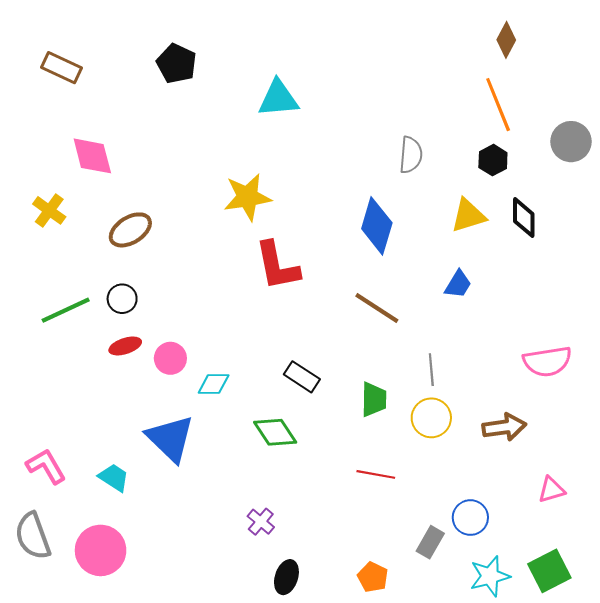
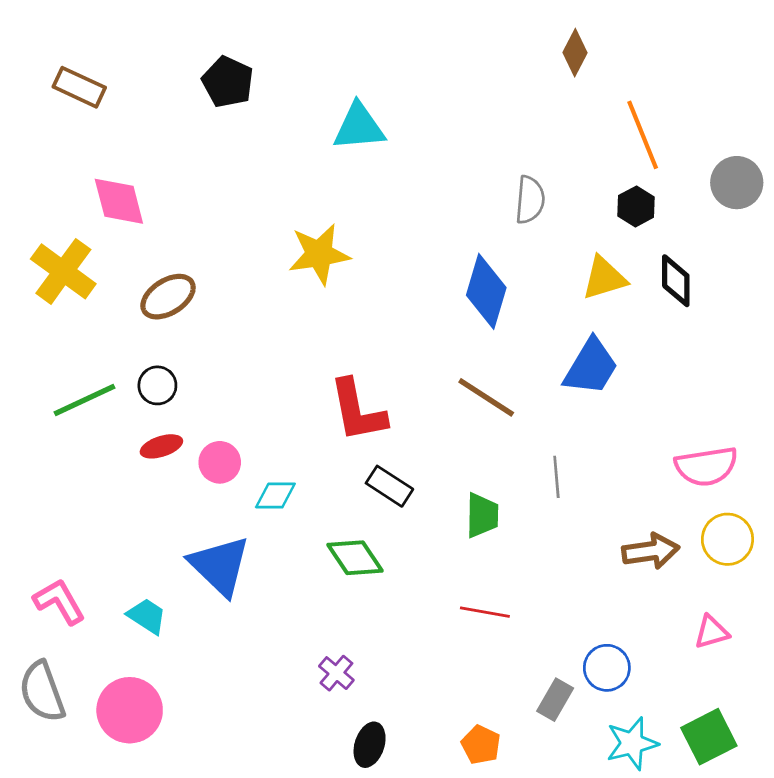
brown diamond: (506, 40) -> (575, 53), moved
yellow cross: (49, 210) -> (63, 271), size x1.5
red L-shape: (277, 266) -> (358, 411), moved
blue trapezoid: (458, 284) -> (591, 367), size x1.6
yellow circle: (431, 418) -> (727, 539), moved

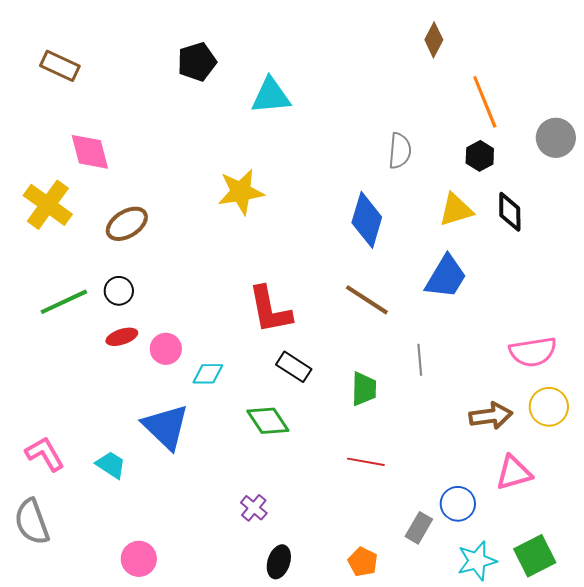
black pentagon: (228, 82) -> (197, 62), moved, turned 30
pink triangle: (712, 632) -> (514, 473), moved, size x1.4
pink circle: (130, 710) -> (139, 559), moved, size x0.7

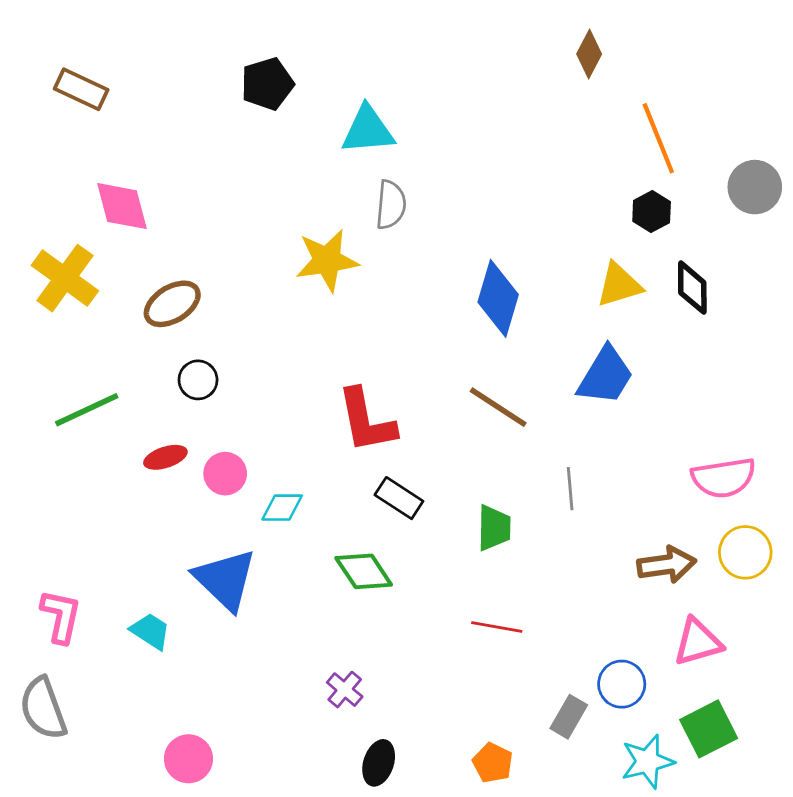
gray semicircle: (400, 151) -> (391, 205), moved
black circle: (119, 291) -> (198, 380), moved
pink L-shape: (45, 454) -> (61, 616), turned 42
green square: (535, 556) -> (709, 729), moved

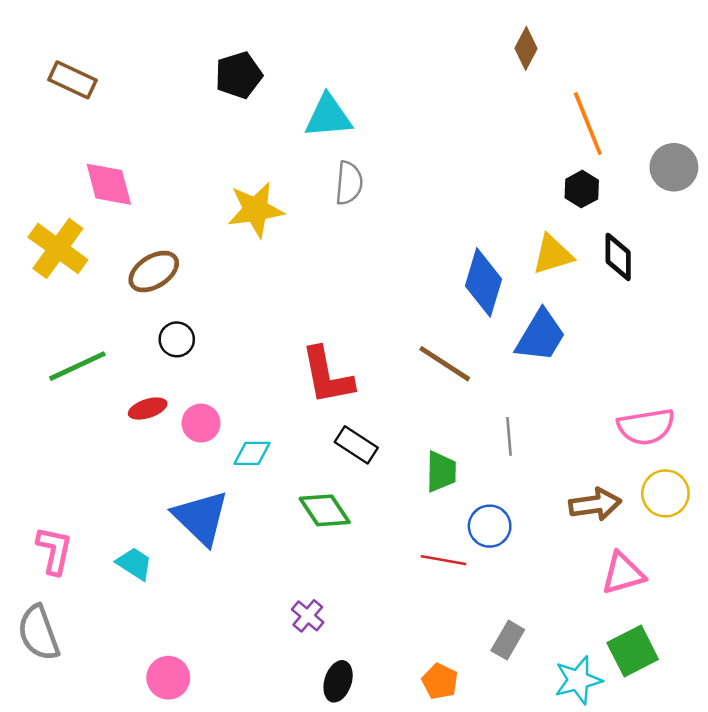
yellow star: (327, 260) -> (256, 210), moved
blue diamond: (498, 298) -> (484, 282), moved
blue circle: (622, 684) -> (490, 526), moved

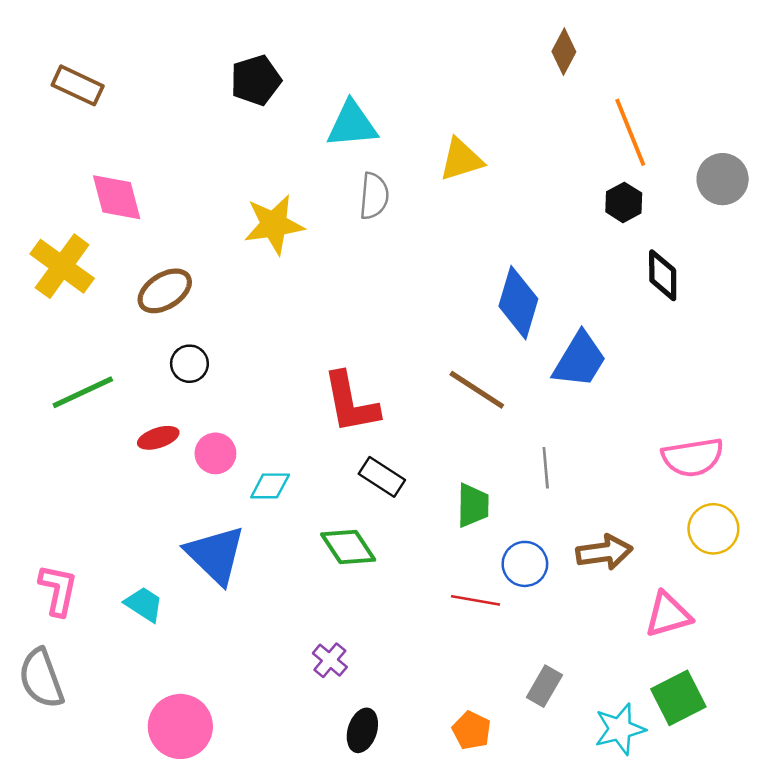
yellow triangle: (553, 255) -> (461, 160), moved
brown arrow: (595, 504) -> (604, 552), moved
pink circle: (168, 678) -> (180, 726), size x1.4

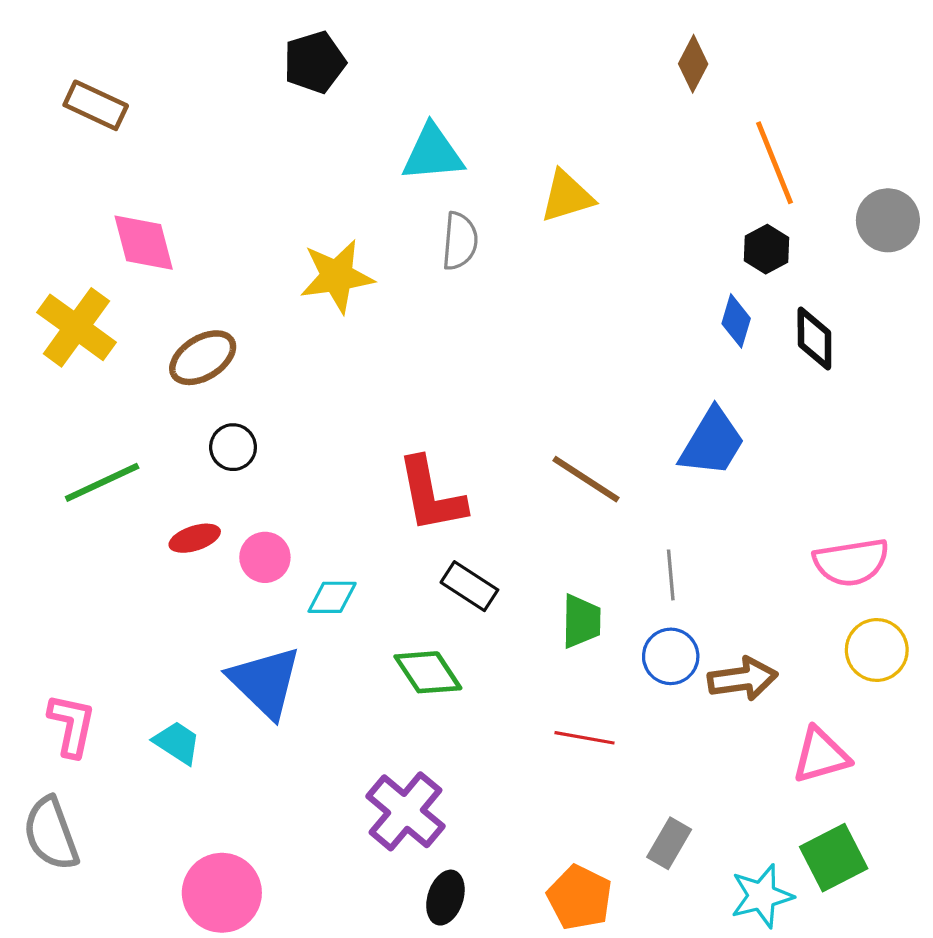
black pentagon: (256, 80) -> (314, 62), moved
blue diamond: (518, 303) -> (736, 321), moved, size x0.6
blue circle: (525, 564) -> (671, 656), moved
purple cross: (330, 660) -> (406, 811), size x1.8
orange pentagon: (472, 730) -> (580, 898), size x1.4

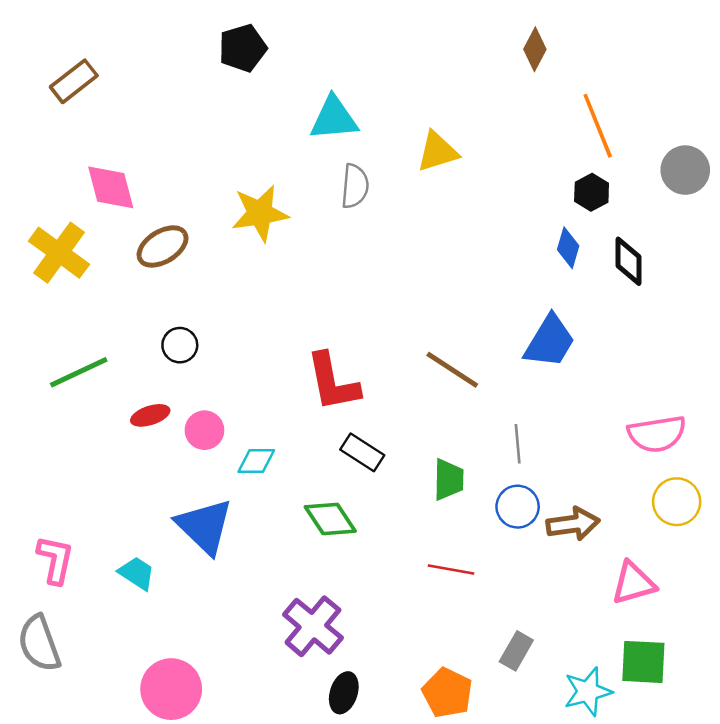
brown rectangle: (96, 105) -> (74, 81), turned -63
brown ellipse: (203, 358) -> (163, 246), moved
green square: (834, 858) -> (643, 662), turned 30

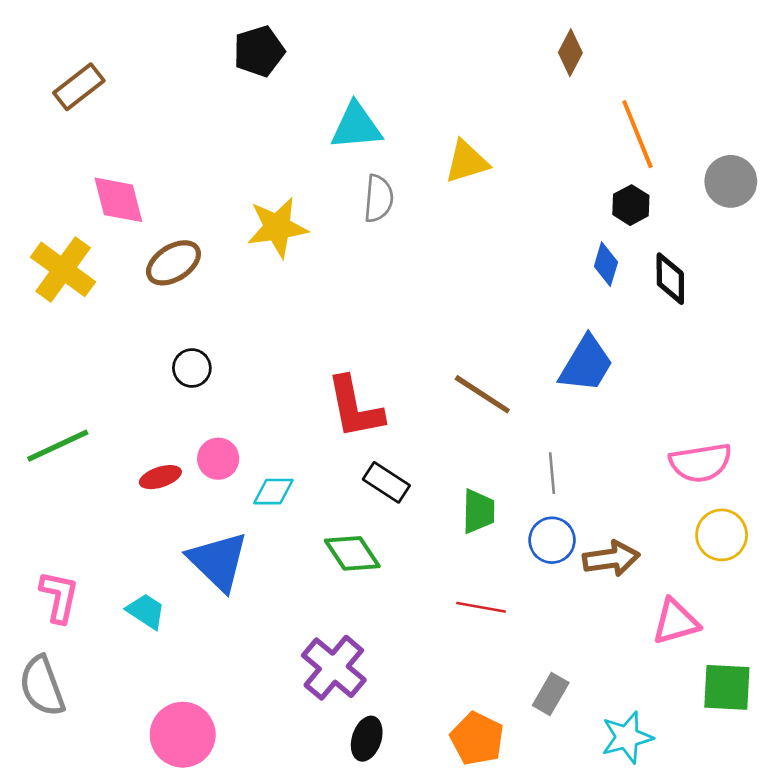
green line: (79, 372) -> (58, 446), moved
red ellipse: (150, 415) -> (160, 477), moved
green square: (643, 662) -> (727, 687), moved

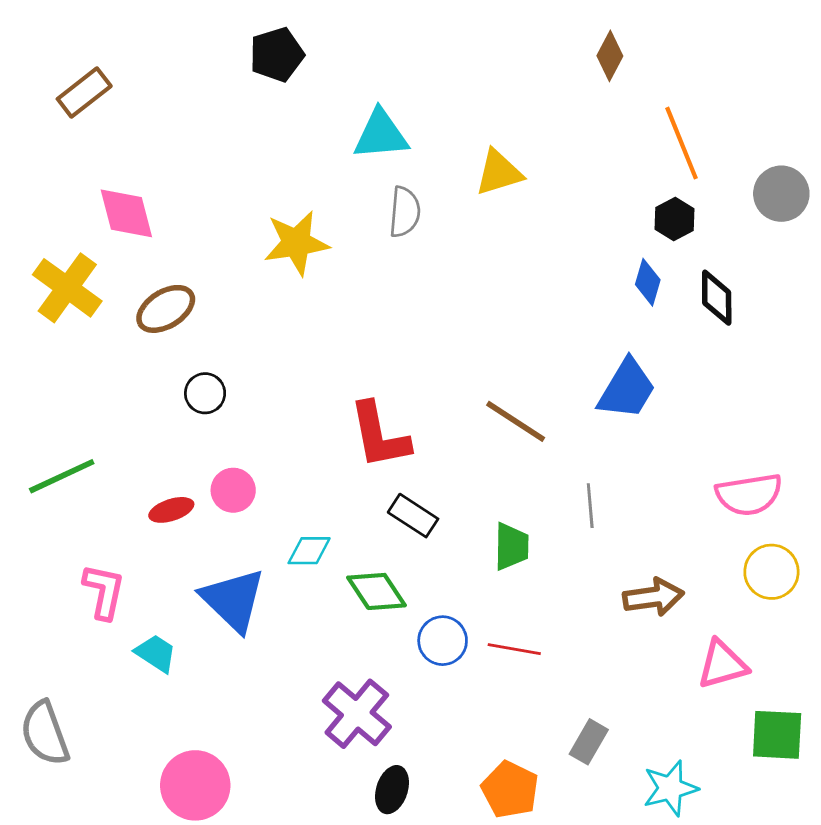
brown ellipse: (173, 263) -> (166, 309), moved
cyan diamond: (273, 492) -> (309, 551), moved
blue circle: (552, 540) -> (443, 641), moved
pink L-shape: (59, 597) -> (104, 591), moved

